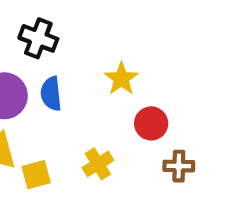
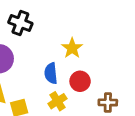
blue semicircle: (51, 94) -> (51, 73), moved
red circle: (151, 123) -> (80, 81), moved

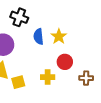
blue semicircle: (51, 73) -> (39, 37), moved
yellow cross: (57, 101) -> (48, 77), turned 32

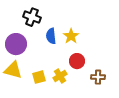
yellow cross: (48, 77) -> (60, 76), turned -32
yellow square: (18, 82) -> (39, 77), moved

